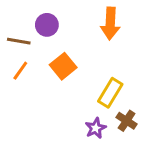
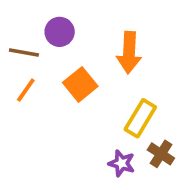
orange arrow: (110, 23) -> (129, 53), moved
purple star: (96, 128) -> (122, 163), turned -30

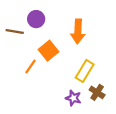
orange line: (26, 90) -> (30, 66), moved

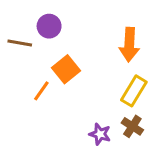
orange arrow: (78, 31) -> (129, 45), moved
yellow rectangle: (85, 71) -> (134, 91), moved

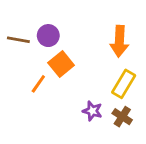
purple circle: (49, 26) -> (48, 36), moved
purple star: (100, 134) -> (92, 111), moved

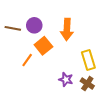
orange arrow: (119, 41) -> (67, 29), moved
yellow rectangle: (124, 84) -> (88, 60), turned -48

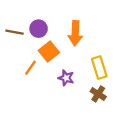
purple star: (66, 79) -> (66, 78), moved

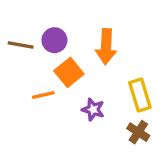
orange line: (31, 68) -> (43, 95), turned 42

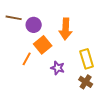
brown line: (21, 45) -> (14, 18), moved
orange line: (43, 95) -> (27, 59), turned -48

